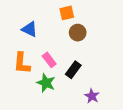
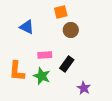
pink rectangle: (49, 60) -> (45, 55), turned -56
orange L-shape: (22, 63) -> (17, 71), moved

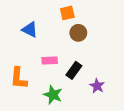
green star: (42, 76) -> (53, 95), moved
purple star: (84, 88) -> (97, 86), moved

